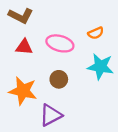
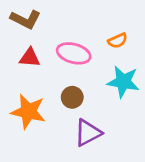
purple triangle: (51, 115) -> (88, 133), moved

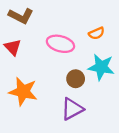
red triangle: (30, 58) -> (13, 47), moved, turned 42
brown circle: (72, 97) -> (76, 79), moved

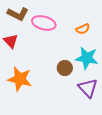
pink ellipse: (60, 44) -> (44, 23), moved
purple triangle: (72, 109) -> (88, 88), moved, turned -45

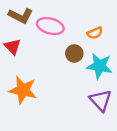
brown circle: (65, 68) -> (74, 53), moved

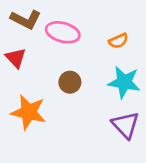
brown circle: (74, 53) -> (70, 82), moved

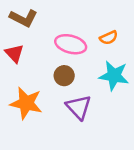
pink ellipse: (63, 32) -> (71, 44), moved
purple triangle: (125, 125) -> (79, 107), moved

